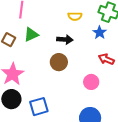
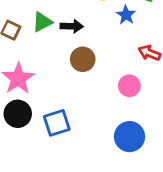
blue star: (100, 33) -> (126, 15), moved
black arrow: (65, 40) -> (72, 26), moved

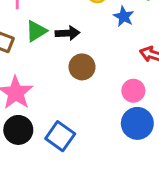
blue square: (57, 123) -> (60, 136), turned -32
blue circle: (130, 137) -> (137, 123), moved

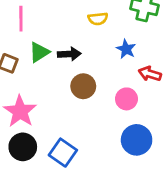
blue star: (124, 17) -> (126, 49), moved
pink circle: (133, 91) -> (126, 99), moved

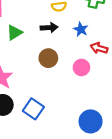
black arrow: (69, 54) -> (49, 28), moved
blue circle: (137, 140) -> (91, 121), moved

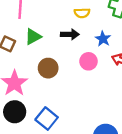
brown circle: (48, 58) -> (48, 68), moved
pink circle: (81, 67) -> (88, 61), moved

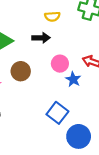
blue star: (103, 39) -> (73, 79), moved
blue square: (47, 118) -> (57, 113), moved

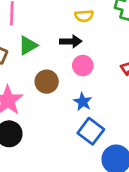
pink circle: (60, 64) -> (83, 66), moved
blue star: (73, 79) -> (83, 102), moved

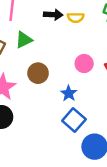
black arrow: (71, 41) -> (53, 15), moved
pink circle: (83, 66) -> (84, 63), moved

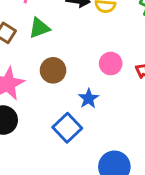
blue square: (74, 120) -> (67, 128), moved

